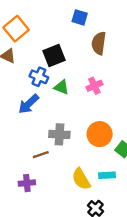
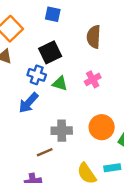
blue square: (80, 17) -> (53, 14), moved

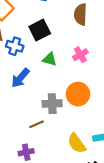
blue cross: (37, 75) -> (15, 46), moved
orange circle: (102, 127) -> (78, 94), moved

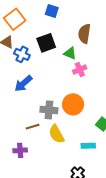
green triangle: (50, 59) -> (70, 53), moved
yellow semicircle: (77, 143) -> (56, 134), moved

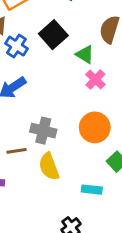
black square: (46, 43) -> (53, 35), turned -30
pink cross: (80, 70) -> (95, 79), turned -32
orange circle: (73, 104) -> (95, 127), moved

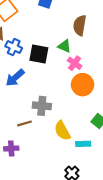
black square: (53, 35) -> (39, 54), moved, turned -30
orange circle: (95, 127) -> (83, 85), moved
yellow semicircle: (49, 166) -> (62, 131), moved

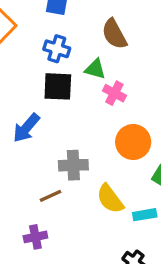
brown semicircle: (80, 25) -> (114, 34), turned -30
blue cross: (14, 47) -> (57, 49), moved
orange circle: (83, 85) -> (133, 142), moved

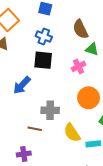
green triangle: (95, 69) -> (92, 49), moved
pink cross: (114, 93) -> (78, 66), turned 32
brown line: (51, 196) -> (35, 129), turned 32

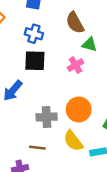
orange circle: (89, 98) -> (79, 109), moved
brown line: (35, 129) -> (37, 148), moved

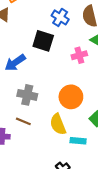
blue cross: (34, 34) -> (60, 17), moved
gray cross: (47, 117) -> (27, 95), moved

